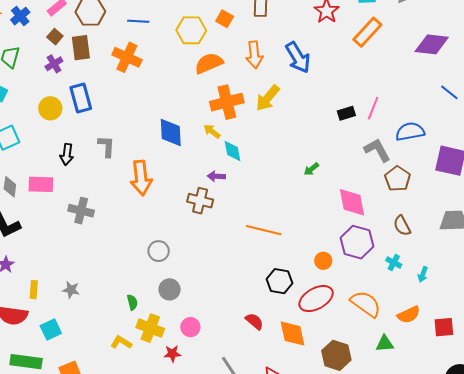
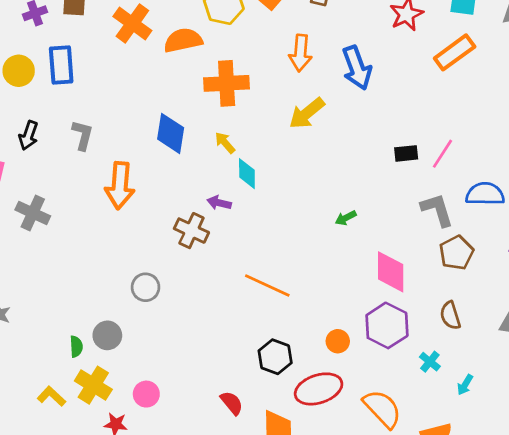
orange semicircle: (209, 63) -> (183, 40), moved
orange cross: (227, 102) -> (227, 83), moved
gray circle: (159, 251) -> (146, 287), moved
gray circle: (170, 289) -> (107, 335), moved

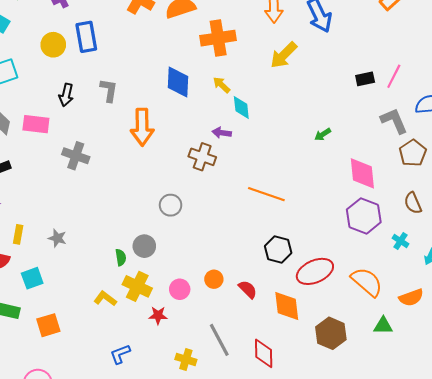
orange circle: (338, 341) -> (214, 279), moved

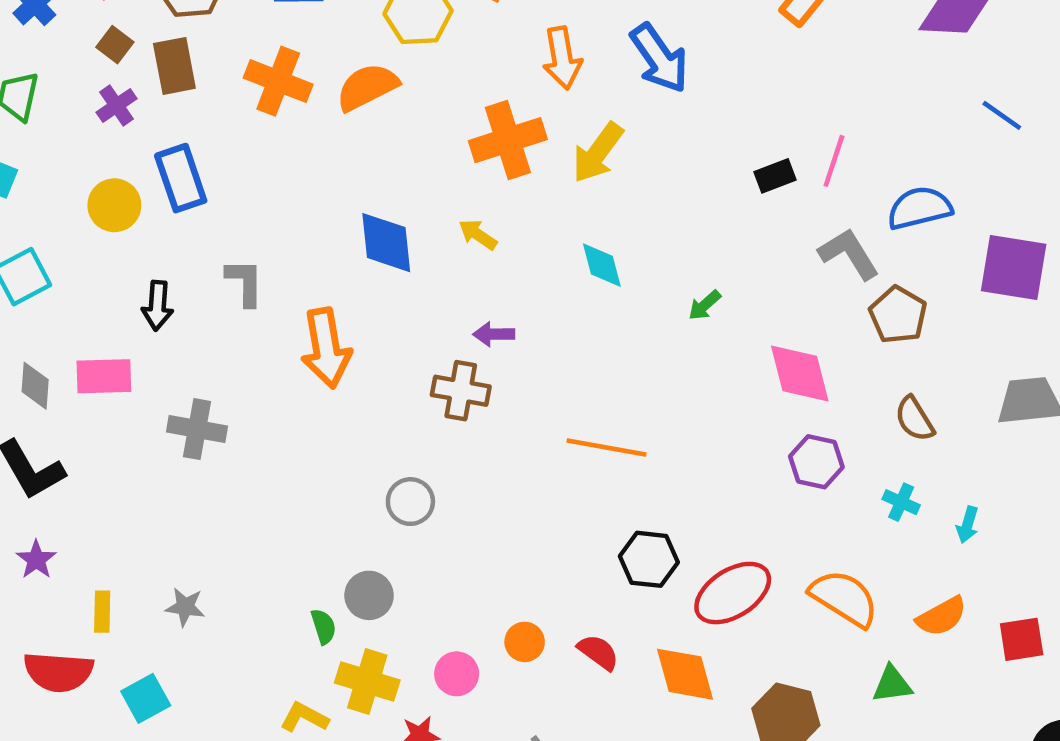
orange cross: (218, 38) -> (508, 140), moved
cyan diamond: (241, 108) -> (602, 265), moved
purple hexagon: (364, 216) -> (816, 462), size x0.7

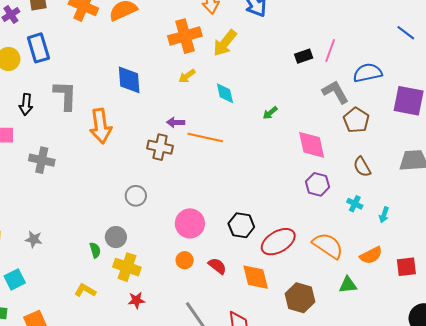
yellow arrow: (478, 235) -> (187, 76), moved, turned -72
gray L-shape: (245, 282) -> (65, 95), size x1.4
orange line: (606, 448) -> (205, 137), moved
pink circle: (457, 674) -> (190, 223), moved, size x1.5
yellow cross: (367, 682) -> (127, 267), moved

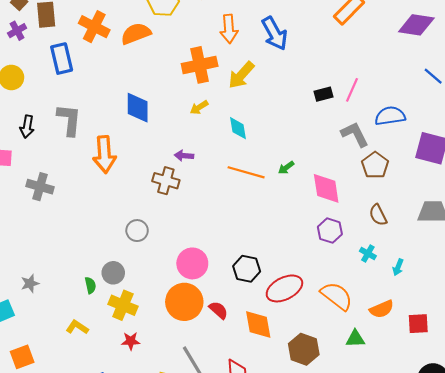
blue rectangle: (38, 48) -> (62, 59), moved
green arrow: (270, 113) -> (286, 168), moved
orange line: (205, 137) -> (246, 172), moved
gray star: (34, 239) -> (30, 283), moved, turned -30
orange circle: (185, 260) -> (184, 302), size x2.0

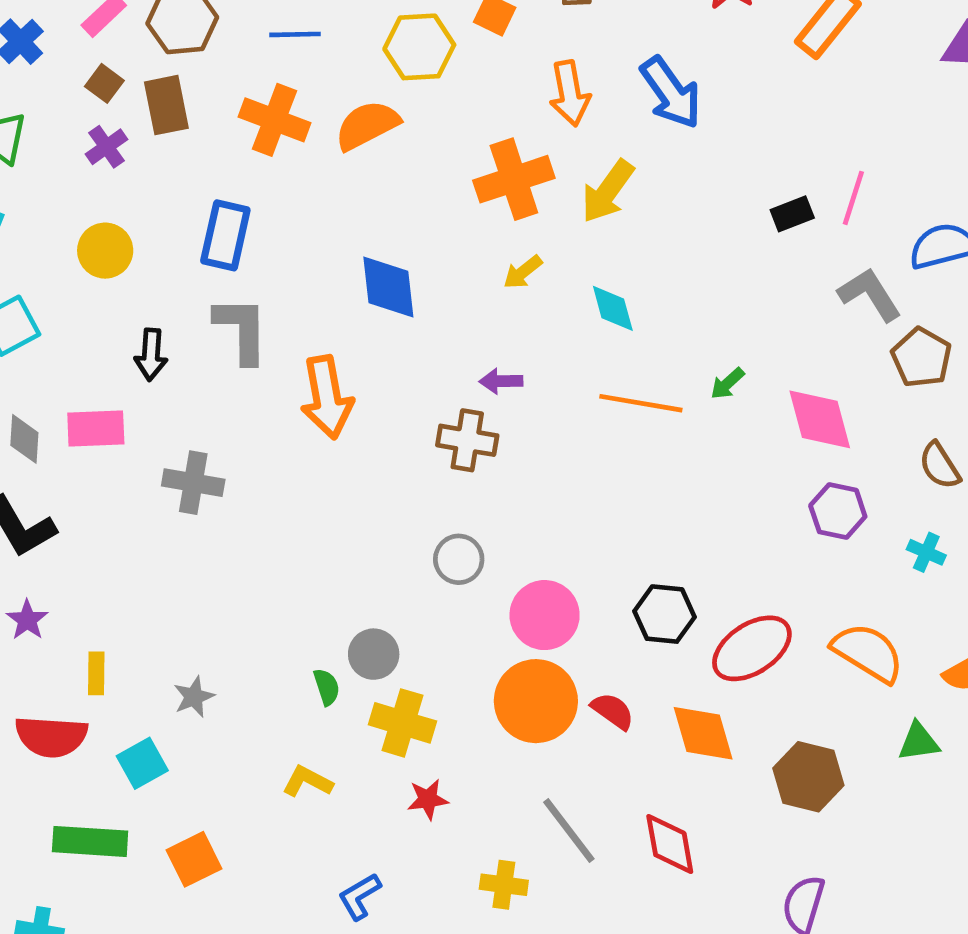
blue rectangle: (62, 59) -> (225, 235), moved, turned 32
gray circle: (137, 231) -> (459, 559), moved

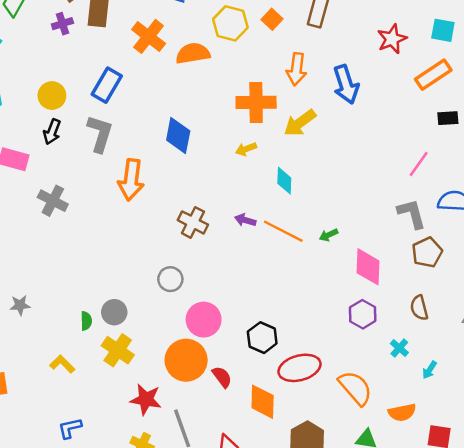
black rectangle: (792, 214) -> (448, 118), moved
yellow circle: (105, 251) -> (52, 96), moved
purple arrow: (501, 381) -> (245, 220), moved
red star: (428, 799) -> (146, 399), moved, size x1.5

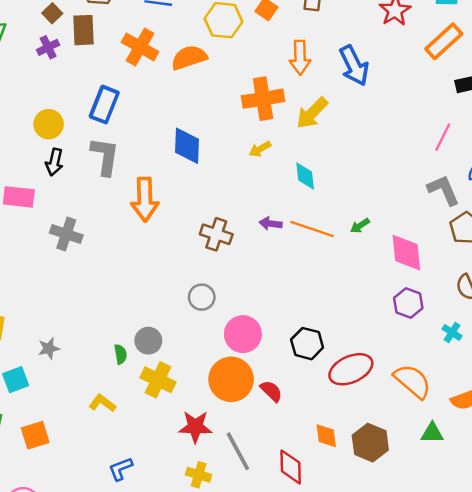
orange diamond: (263, 402) -> (326, 436), moved, size x0.7

